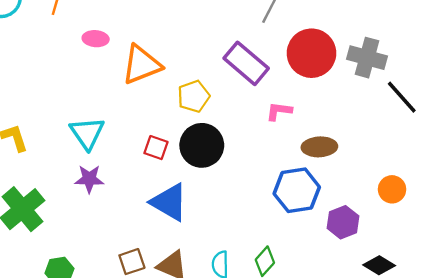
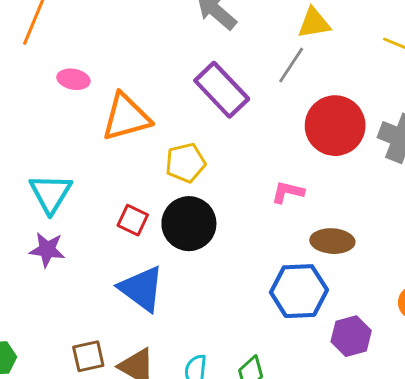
purple rectangle: (246, 63) -> (222, 90), moved

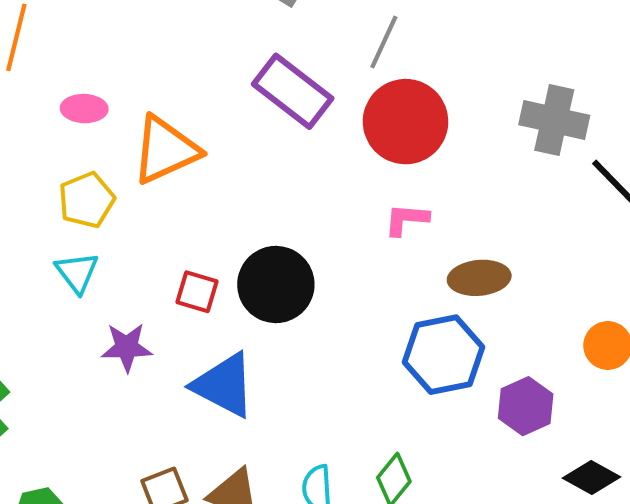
red circle: (335, 126) -> (406, 122), moved
yellow pentagon: (185, 163) -> (87, 200), moved
cyan triangle: (51, 193) -> (77, 272), size x0.7
purple star: (47, 250) -> (127, 347), moved

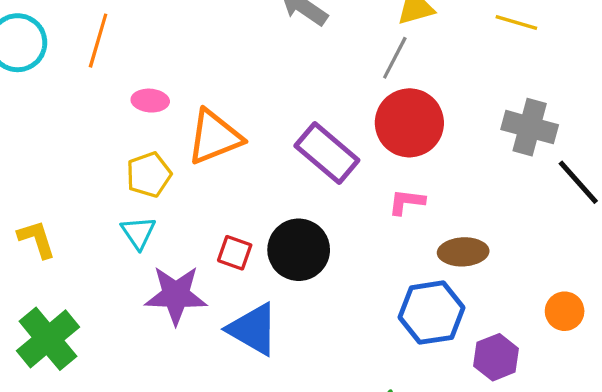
purple rectangle: (293, 91) -> (327, 153), moved
purple star: (127, 347) -> (176, 295), size x1.5

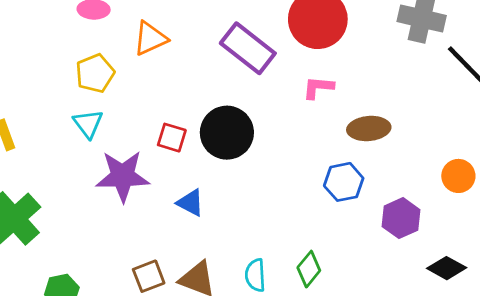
orange triangle: (214, 137) -> (150, 38), size x0.7
blue hexagon: (431, 313) -> (344, 182), size x0.7
blue triangle: (253, 329) -> (190, 203), size x0.6

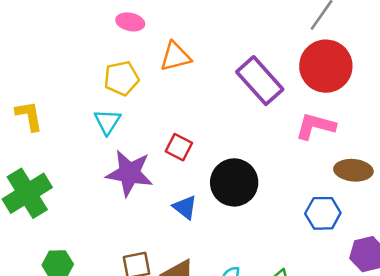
pink L-shape: (318, 87) -> (315, 126), size x1.4
black circle: (227, 133) -> (234, 182), moved

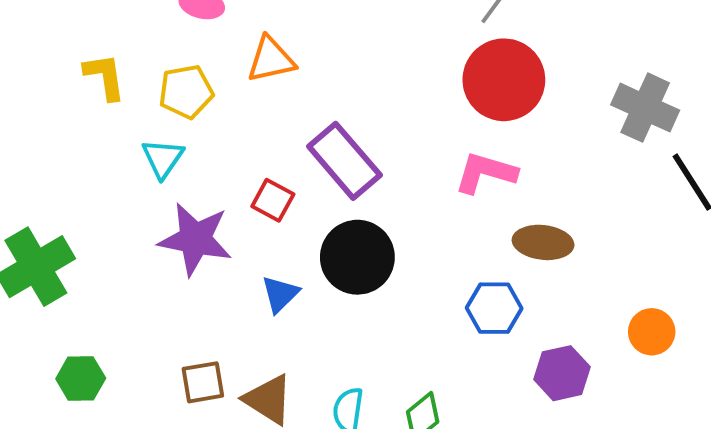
purple rectangle: (260, 81) -> (344, 161), moved
yellow L-shape: (29, 116) -> (105, 77), moved
blue triangle: (185, 207) -> (280, 294), turned 36

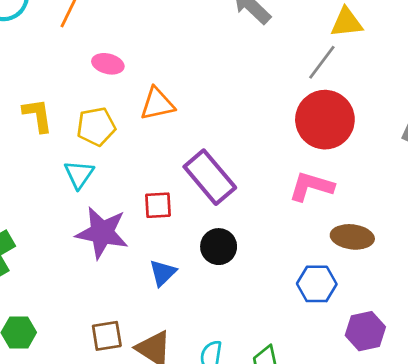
red square: (273, 200) -> (158, 205), turned -32
black circle: (357, 257) -> (219, 247), size x0.7

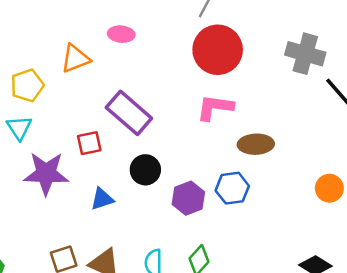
pink ellipse: (108, 64) -> (121, 34), moved
blue triangle: (163, 273) -> (102, 199), turned 35
purple hexagon: (365, 331) -> (188, 198), moved

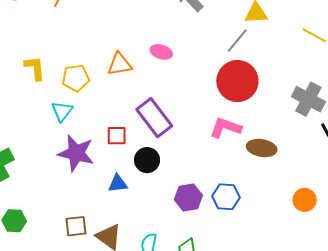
brown ellipse: (256, 144) -> (262, 148), moved
black circle: (145, 170) -> (147, 160), moved
orange circle: (329, 188) -> (305, 200), moved

